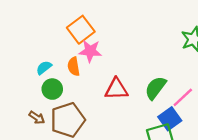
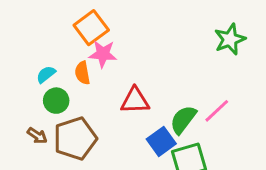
green semicircle: (156, 88) -> (183, 120), moved
blue square: (170, 119) -> (161, 141), moved

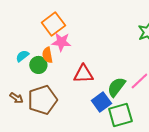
green circle: (56, 101) -> (38, 65), moved

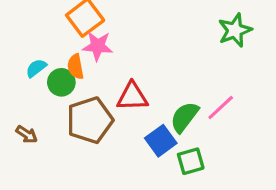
brown pentagon: (42, 100) -> (90, 120), moved
green square: (120, 115) -> (191, 161), size x0.7

